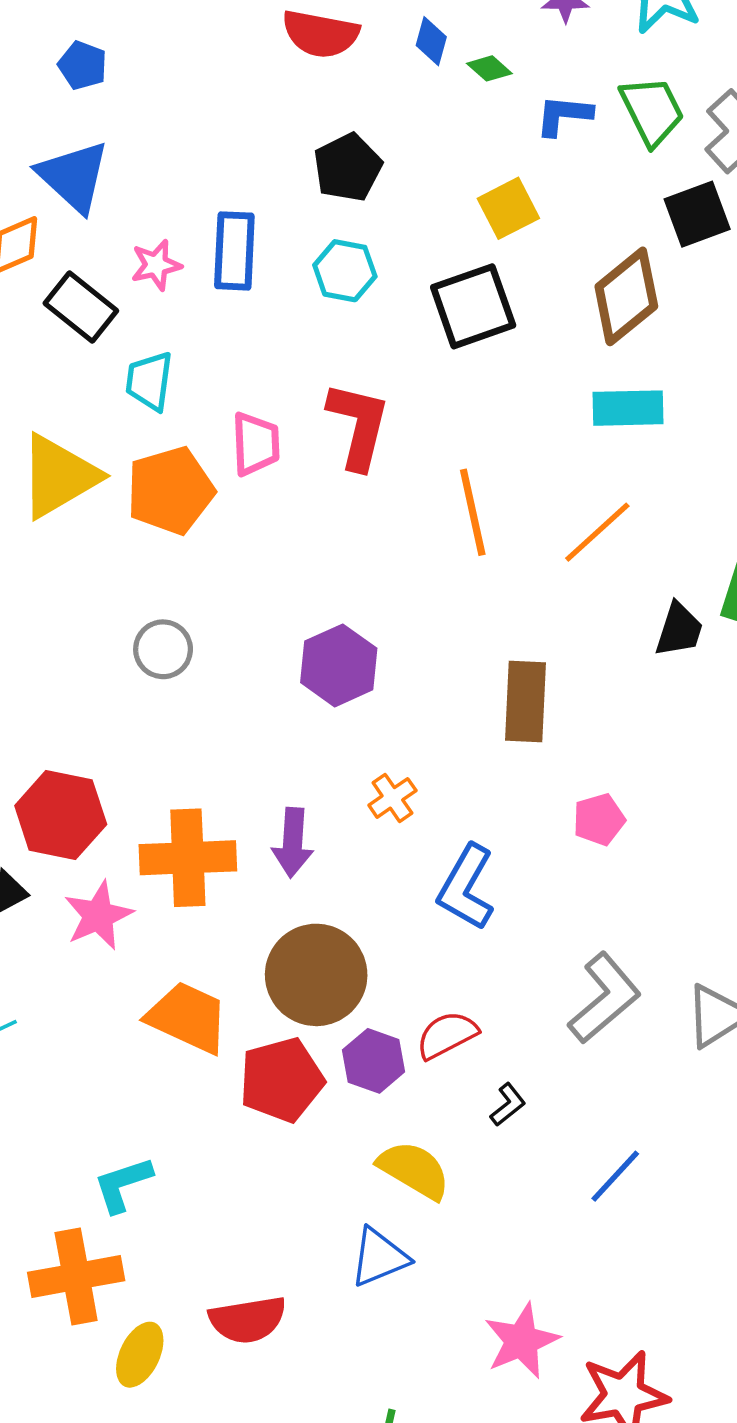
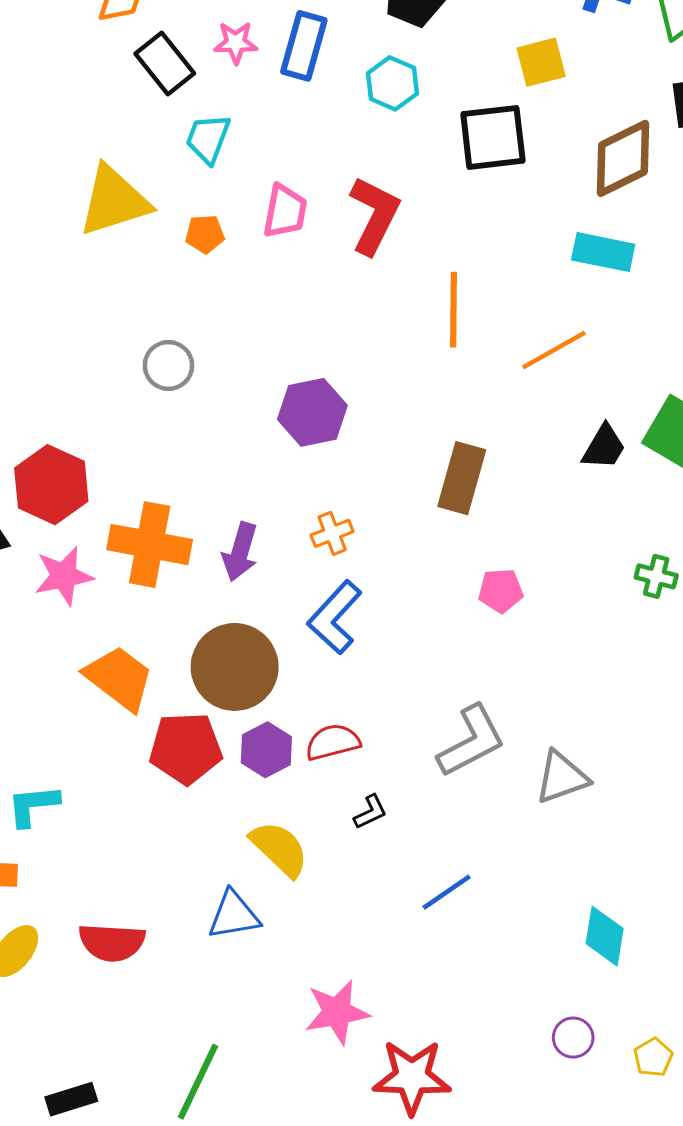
orange pentagon: (170, 491) -> (205, 234), size x0.5
blue L-shape: (466, 887) -> (335, 617), moved

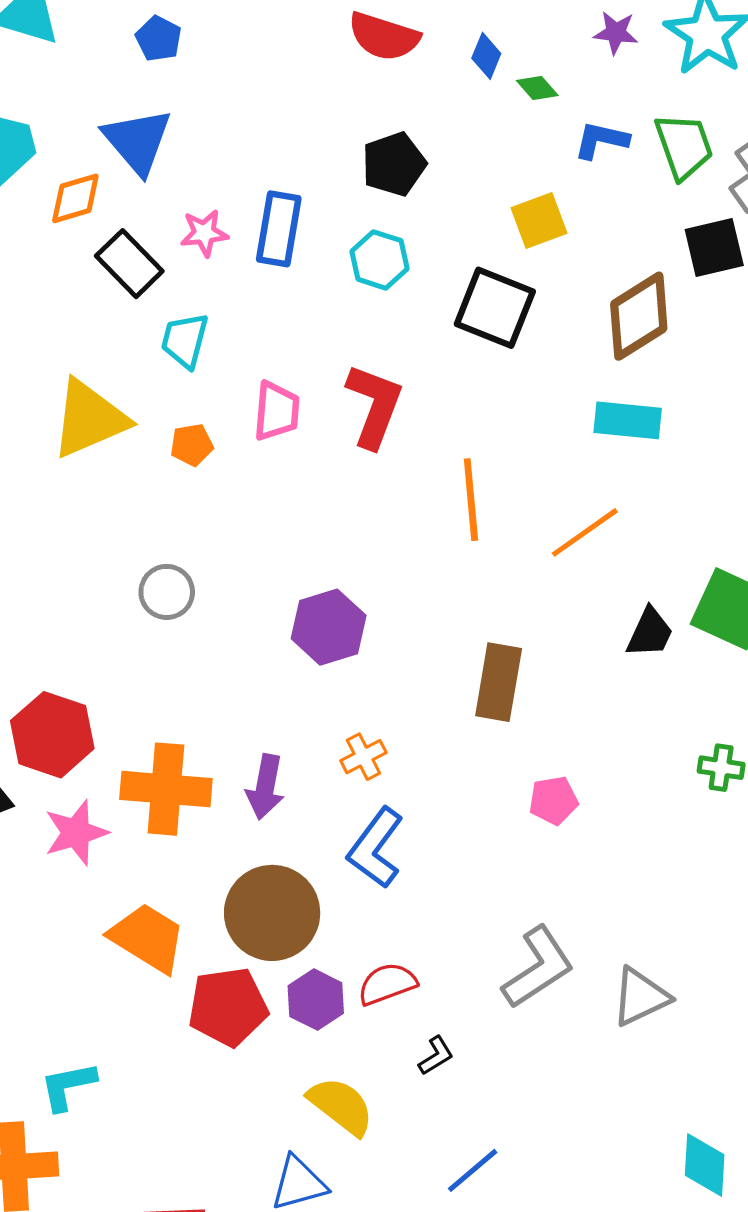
black square: (493, 137) -> (495, 308), turned 34
blue line: (447, 892) -> (473, 1170), moved

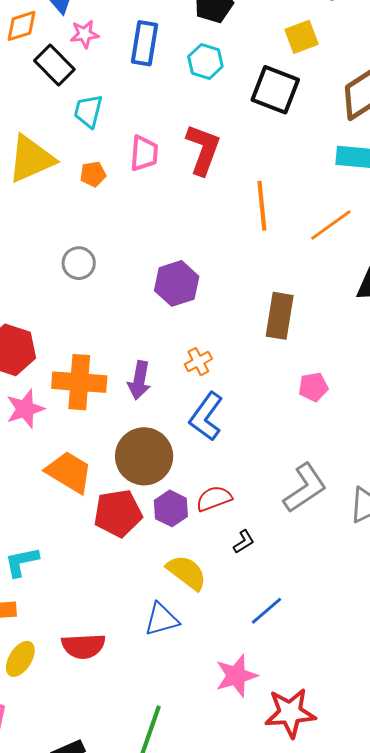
pink star: (204, 233) -> (85, 34), moved

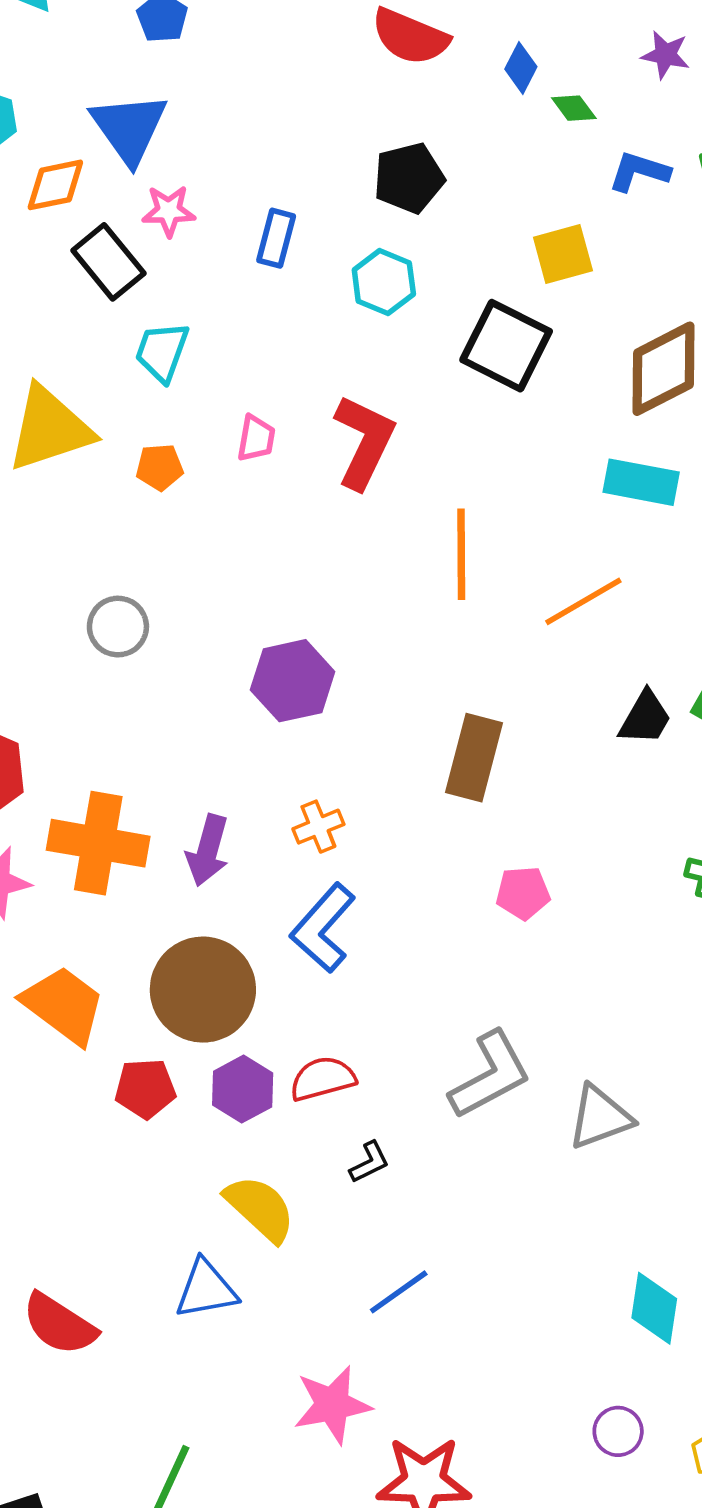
blue rectangle: (144, 43) -> (276, 238), size x0.7
pink trapezoid: (144, 153) -> (256, 438), size x0.7
red pentagon: (118, 513) -> (145, 1088), size x0.7
red semicircle: (83, 646) -> (59, 1324), turned 30

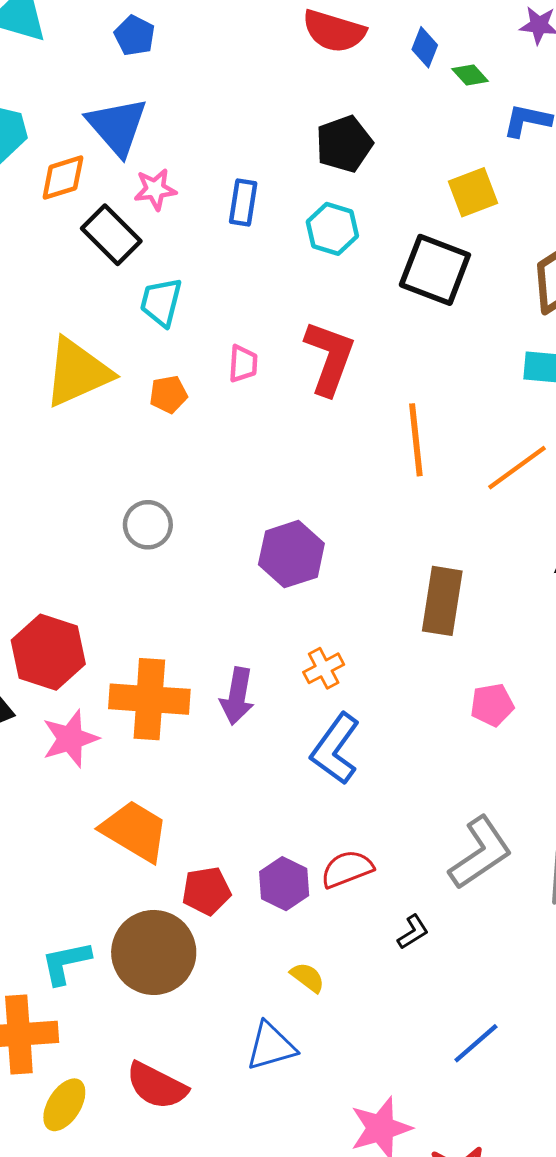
brown circle: (203, 990) -> (154, 952), moved
black L-shape: (369, 1162) -> (413, 932), moved
yellow semicircle: (260, 1208) -> (308, 977), size x0.6
blue line: (399, 1292) -> (476, 1043), moved

